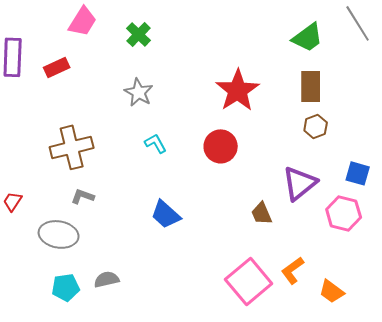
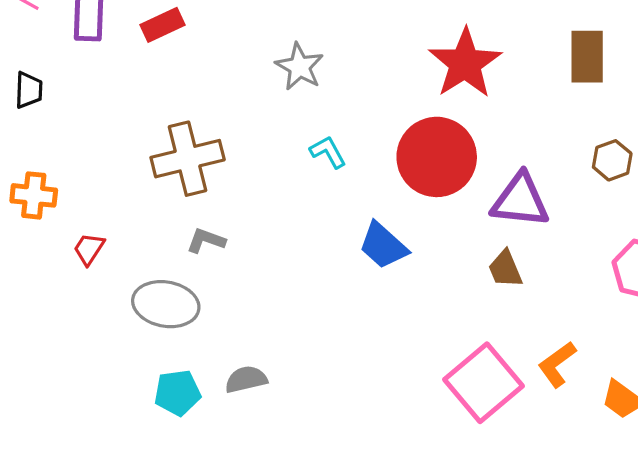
brown hexagon: (316, 126) -> (612, 160), moved
red circle: (221, 146) -> (437, 157), size x1.4
purple triangle: (300, 183) -> (520, 200), moved, turned 45
blue trapezoid: (166, 214) -> (383, 246), moved

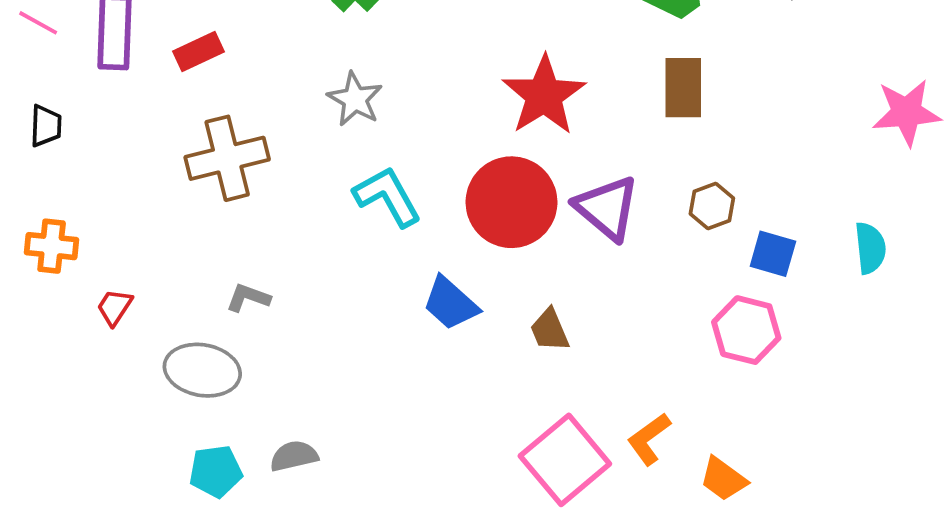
cyan L-shape: (328, 152) -> (387, 196), size x1.6
brown cross: (188, 159) -> (227, 158), moved
purple triangle: (520, 200) -> (607, 208), moved, turned 34
brown trapezoid: (505, 269) -> (550, 330), moved

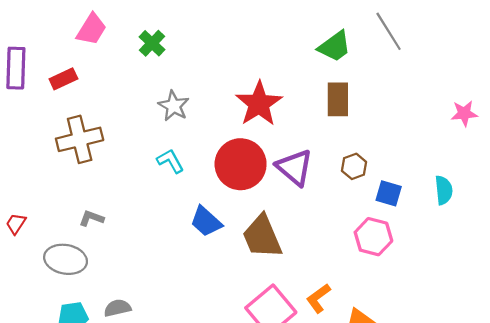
gray star: (355, 99) -> (174, 106), moved
pink star: (907, 113) -> (464, 113), size x0.7
cyan L-shape: (387, 196) -> (170, 161), size x0.7
brown trapezoid: (550, 330) -> (262, 237), size x1.8

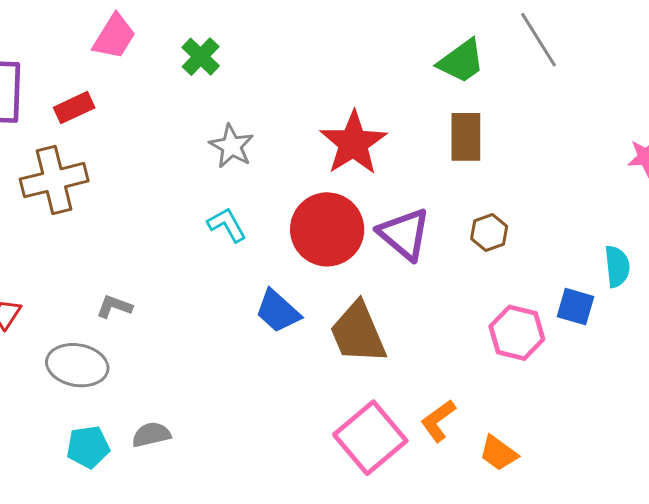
brown cross: (80, 139) -> (54, 180), moved
blue square: (389, 193) -> (575, 307), moved

